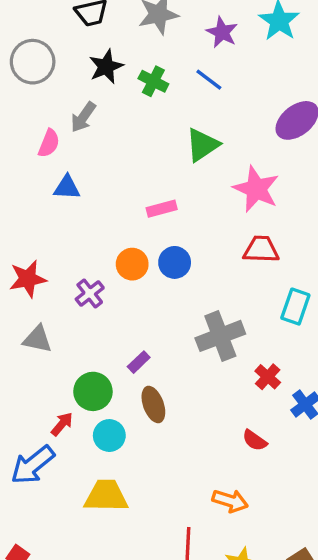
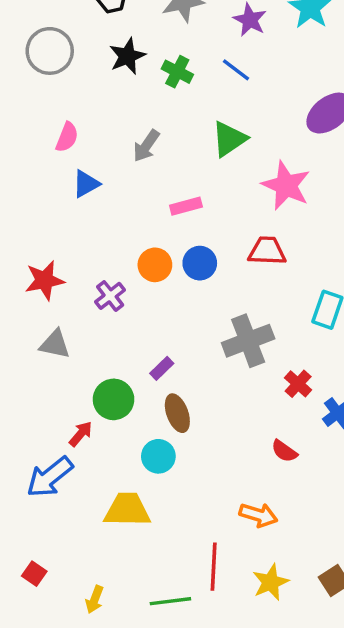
gray arrow: (83, 117) -> (146, 146), moved
blue triangle: (67, 187) -> (86, 184), turned -32
red trapezoid: (261, 249) -> (267, 251), moved
cyan circle: (109, 436) -> (158, 456), moved

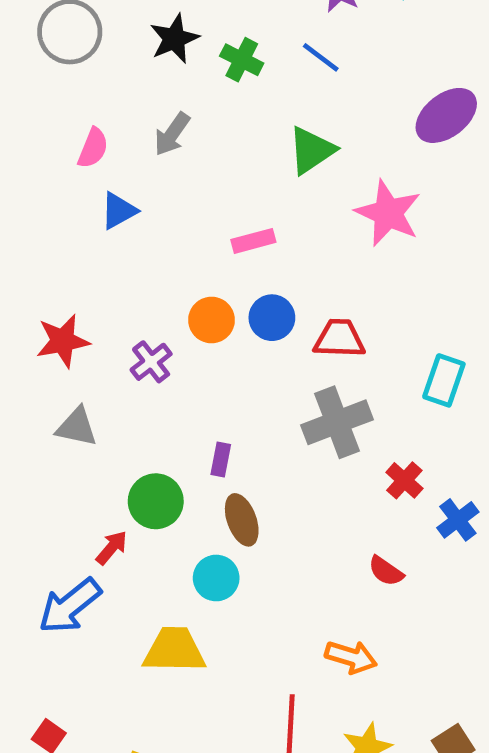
gray arrow: (146, 146) -> (172, 134), moved
red trapezoid: (267, 251) -> (339, 339), moved
purple rectangle: (162, 368) -> (221, 459), turned -35

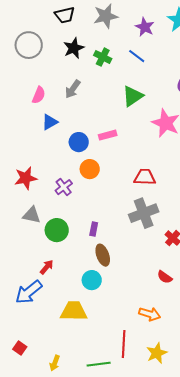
blue circle: (272, 318) -> (79, 142), moved
green circle: (156, 501) -> (57, 230), moved

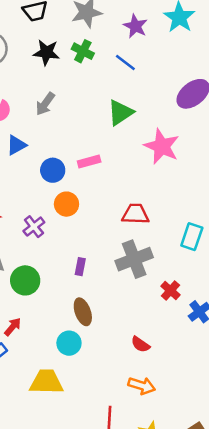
black star: (74, 48) -> (46, 52), turned 30
green cross: (103, 57) -> (83, 51), moved
purple rectangle: (94, 229) -> (80, 267), moved
red semicircle: (165, 277) -> (140, 344), moved

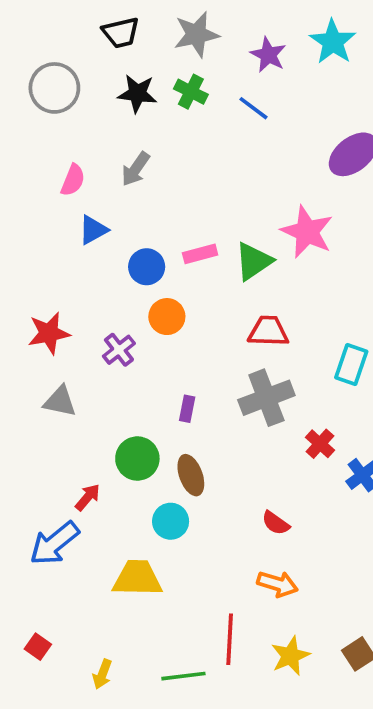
green triangle: (120, 113) -> (254, 261), moved
green circle: (25, 280) -> (137, 459), moved

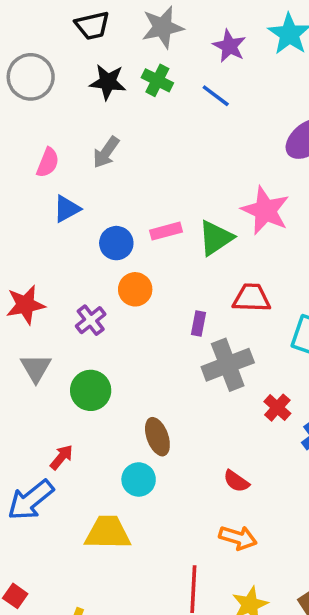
red trapezoid: (268, 331) -> (252, 298), moved
gray triangle: (60, 401) -> (36, 368), turned 48
purple rectangle: (187, 409) -> (199, 324), moved
green circle: (137, 459) -> (91, 390), moved

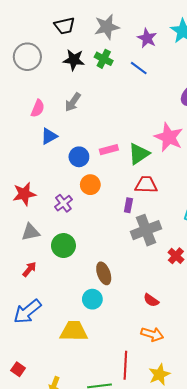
red trapezoid: (252, 298) -> (146, 185), moved
gray triangle: (36, 368) -> (30, 232), turned 48
red arrow: (61, 457) -> (29, 269), moved

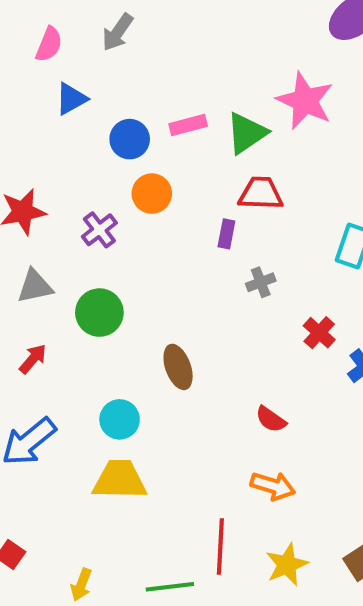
gray cross: (146, 230) -> (261, 282), size x0.5
cyan circle: (92, 299) -> (120, 419), moved

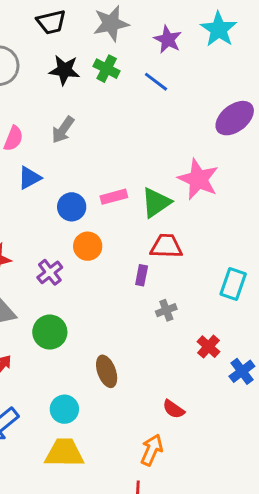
orange arrow: (273, 486) -> (152, 450), moved, turned -84

